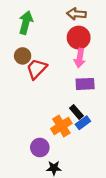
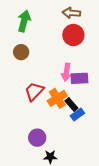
pink arrow: (80, 58) -> (66, 72), moved
red trapezoid: (37, 69) -> (34, 91), moved
orange cross: (61, 126) -> (57, 98), moved

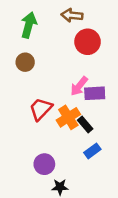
brown arrow: (71, 13) -> (72, 15), moved
pink arrow: (66, 72) -> (79, 86), turned 30
blue rectangle: (77, 114) -> (92, 151), moved

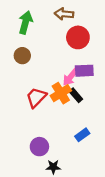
purple rectangle: (95, 93) -> (84, 71), moved
orange cross: (68, 117) -> (61, 93), moved
black rectangle: (85, 125) -> (76, 95), moved

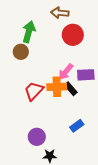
green arrow: (26, 22) -> (29, 32), moved
purple rectangle: (84, 71) -> (86, 75), moved
orange cross: (61, 93) -> (57, 87), turned 30

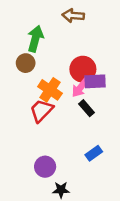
red circle: (73, 35) -> (83, 69), moved
purple rectangle: (86, 75) -> (95, 81), moved
orange cross: (57, 87) -> (50, 90), moved, turned 36

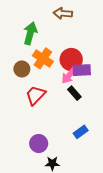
brown circle: (26, 63) -> (22, 69), moved
orange cross: (50, 90) -> (43, 58), moved

